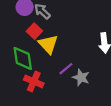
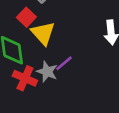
gray star: (81, 77) -> (47, 72), moved

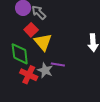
purple line: (64, 63) -> (58, 64), turned 48

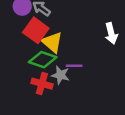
red square: (31, 30) -> (36, 30), size x1.5
green diamond: (20, 54) -> (43, 60), moved, turned -55

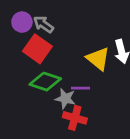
yellow triangle: (52, 42) -> (98, 59), moved
red cross: (42, 84) -> (75, 118), moved

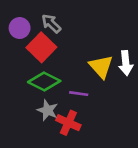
purple circle: (22, 22) -> (20, 28), moved
gray star: (65, 99) -> (48, 110), moved

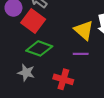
purple line: (79, 94) -> (81, 54), moved
gray star: (48, 110) -> (26, 73), moved

